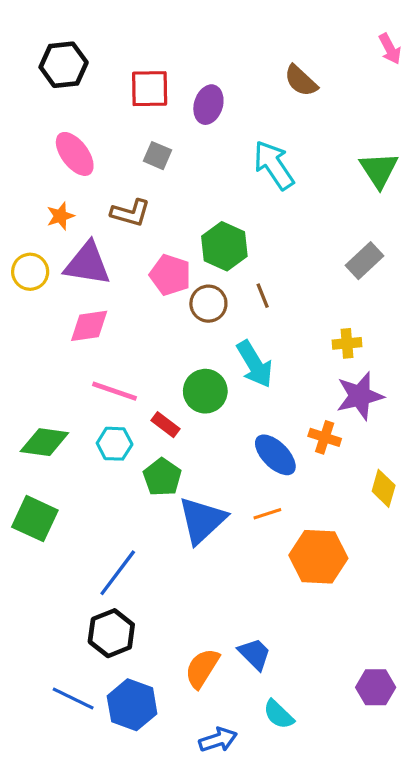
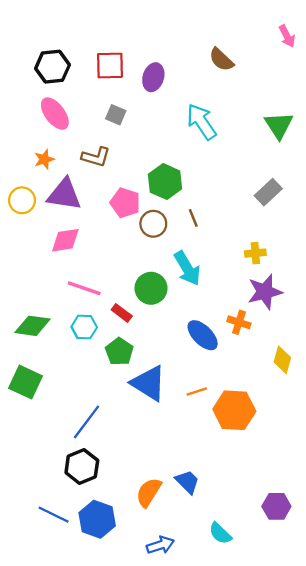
black hexagon: (64, 65) -> (52, 67), moved
orange line: (267, 514) -> (197, 391), moved
blue triangle: (202, 520) -> (149, 383), turned -45
cyan semicircle: (279, 714) -> (220, 533), moved

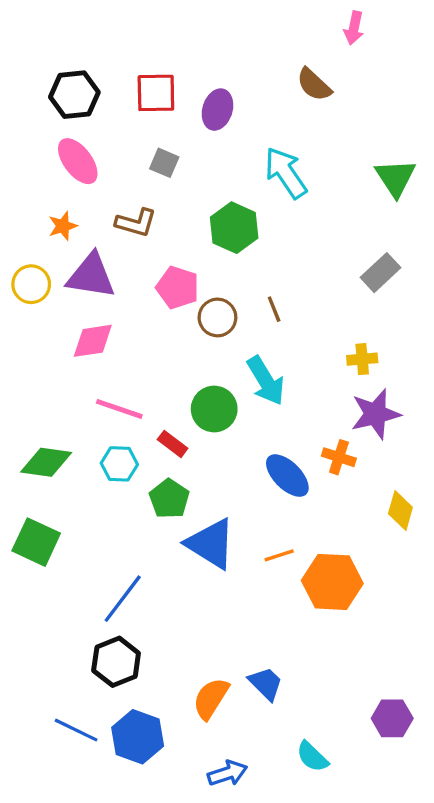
pink arrow: (287, 36) -> (354, 28), moved, turned 40
green hexagon: (165, 182) -> (234, 228), moved

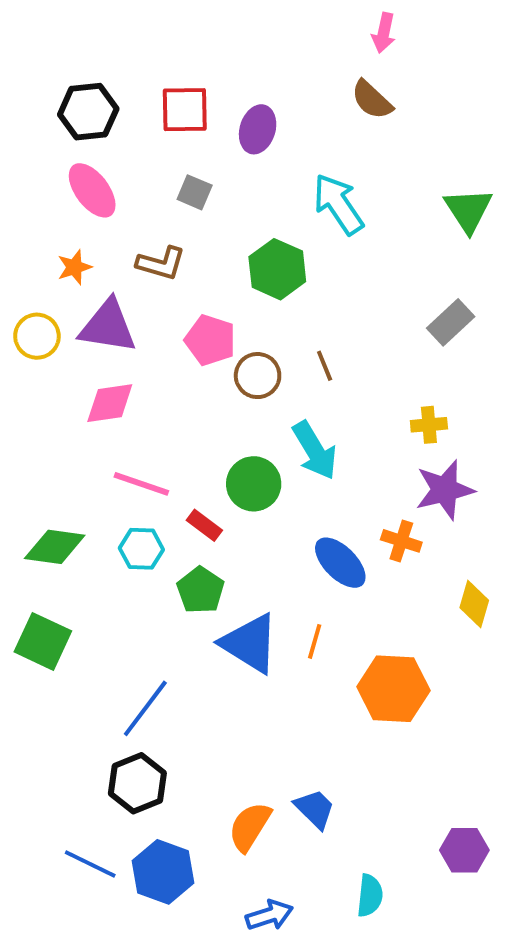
pink arrow: (354, 28) -> (384, 33), moved
orange line: (279, 555) -> (315, 641), moved, turned -56
cyan semicircle: (312, 757) -> (370, 896), turned -128

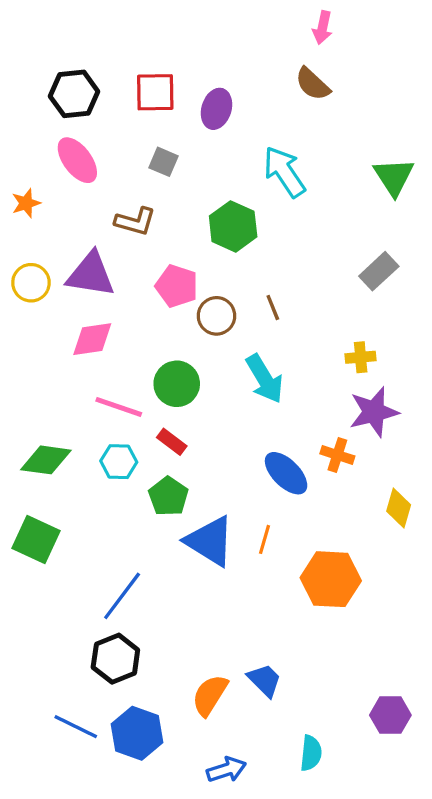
orange star: (74, 267) -> (26, 203), moved
green circle: (254, 484) -> (177, 384), moved

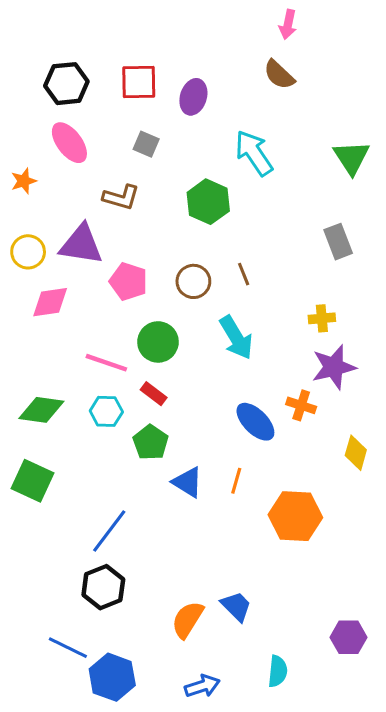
gray rectangle: (379, 271) -> (338, 242), turned -68
pink pentagon: (177, 286) -> (128, 281), moved
pink diamond: (92, 339) -> (50, 302), moved
blue triangle: (210, 541) -> (188, 482), size x0.7
blue hexagon: (137, 733) -> (112, 677), moved

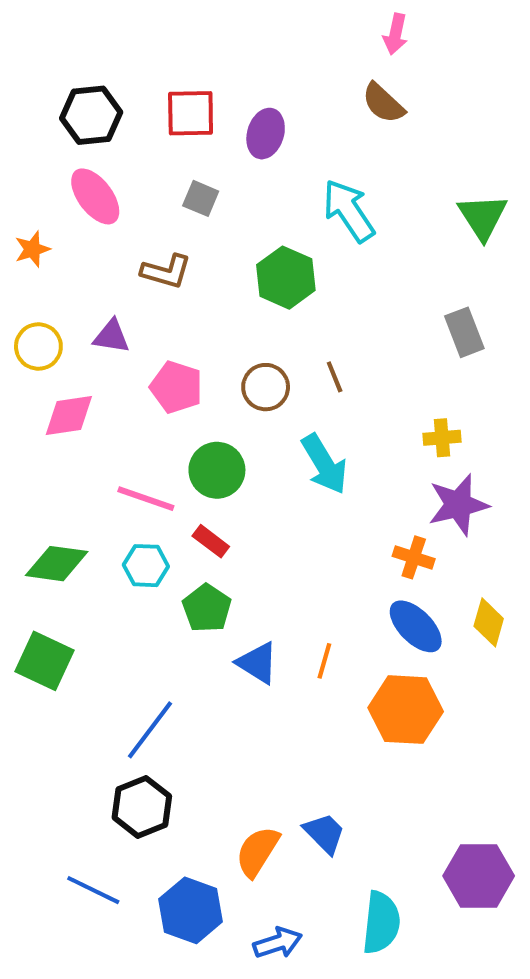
purple triangle: (81, 245) -> (111, 336), size x0.6
blue ellipse: (255, 422) -> (416, 626), moved
purple hexagon: (348, 637) -> (479, 876), size x1.4
cyan semicircle: (278, 671) -> (381, 923), size x1.4
blue hexagon: (112, 677) -> (191, 910), moved

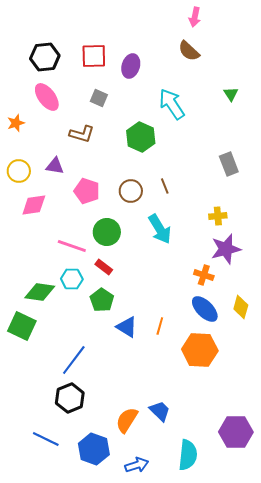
green triangle: (483, 217) -> (231, 94), moved, size x0.6
green diamond: (57, 564) -> (40, 292), moved

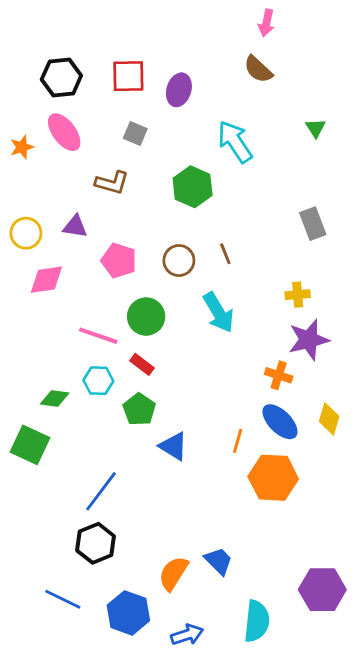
orange star: (16, 123) -> (22, 147), moved
green diamond: (40, 292) -> (55, 398), size x0.7
orange line: (160, 326) -> (238, 441), moved

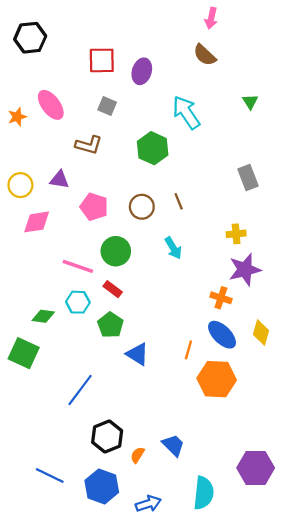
black hexagon: (61, 77) -> (30, 38), moved
cyan arrow: (219, 312) -> (173, 248), size x0.7
black hexagon: (96, 543) -> (107, 437), moved
orange semicircle: (173, 573) -> (137, 455), size x0.6

